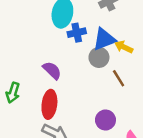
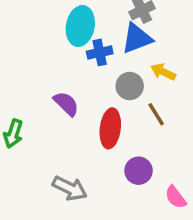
blue triangle: (104, 39) -> (137, 38), moved
red ellipse: (49, 104) -> (110, 128), moved

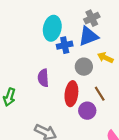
purple semicircle: (66, 104) -> (43, 78), turned -138
brown line: (156, 114) -> (100, 94), moved
purple circle: (139, 171) -> (87, 111), moved

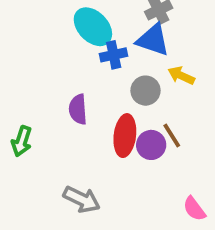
cyan ellipse: (52, 28) -> (93, 27), turned -55
blue triangle: (88, 36) -> (153, 40), turned 40
purple circle: (87, 111) -> (151, 145), moved

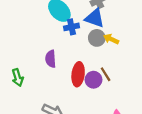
gray circle: (146, 91) -> (97, 38), moved
green arrow: (22, 141) -> (18, 78), turned -35

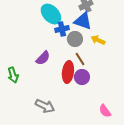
gray circle: (97, 38) -> (75, 39), moved
purple semicircle: (51, 59) -> (43, 58), turned -133
brown line: (106, 74) -> (80, 59), moved

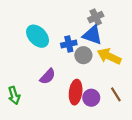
cyan ellipse: (51, 14) -> (38, 36), moved
yellow arrow: (98, 40) -> (109, 56), size x1.5
brown line: (80, 59) -> (116, 94), moved

